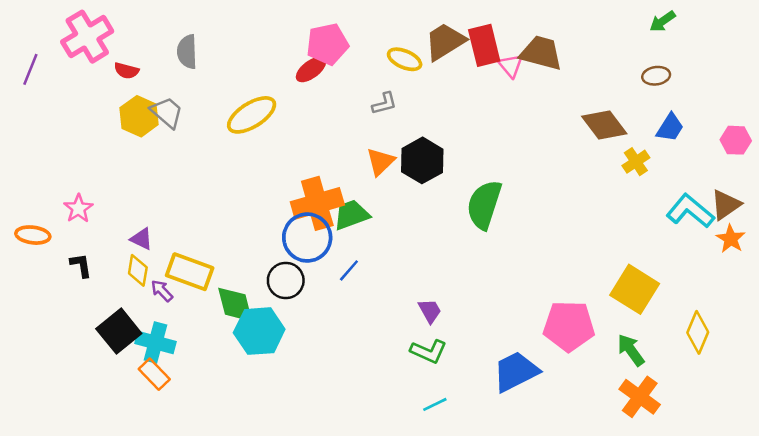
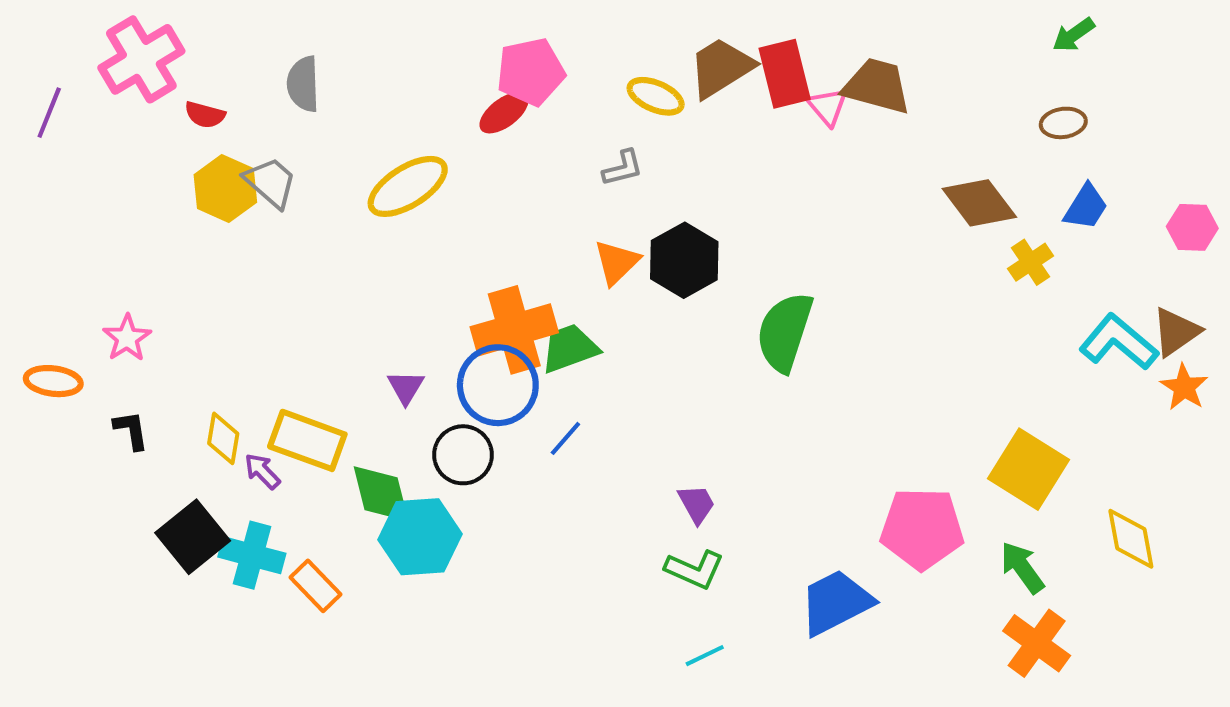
purple triangle: (142, 239) -> (406, 387), moved, turned 35
yellow diamond: (698, 332) -> (1131, 539), turned -33
orange rectangle: (154, 374) -> (316, 586), moved

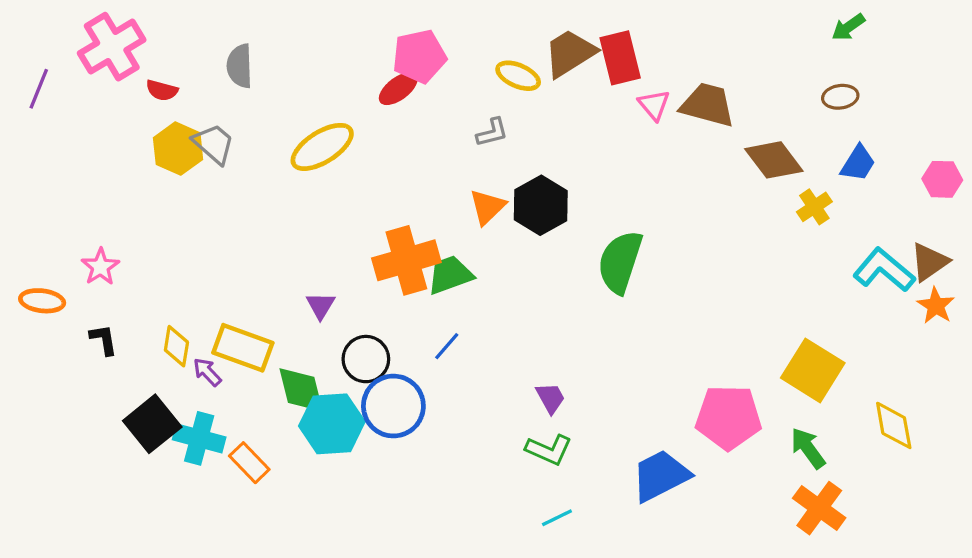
brown trapezoid: (877, 86) -> (708, 105), moved
pink triangle: (828, 107) -> (654, 105), moved
blue circle: (498, 385) -> (393, 406), moved

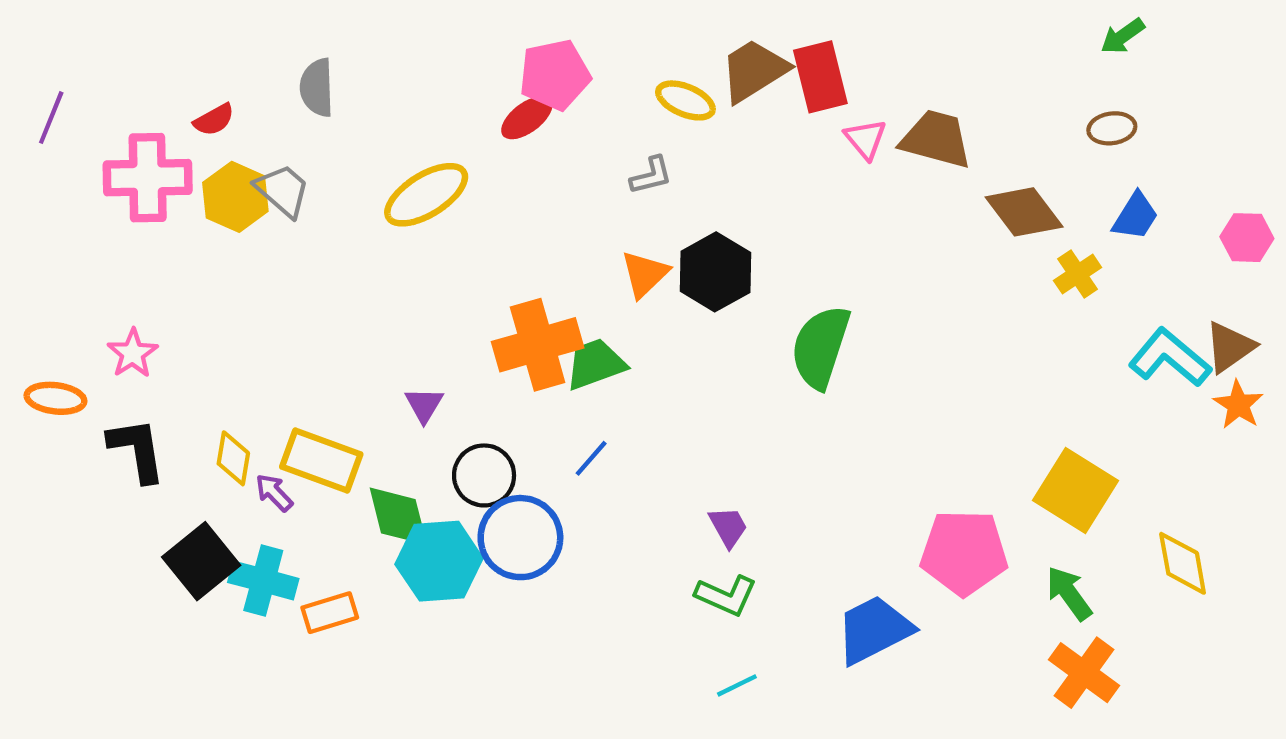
pink cross: (112, 47) -> (148, 178), moved, turned 30
red semicircle: (162, 90) -> (214, 120), turned -44
black L-shape: (104, 340) -> (137, 450), size x1.6
orange rectangle: (249, 463) -> (330, 613), turned -63

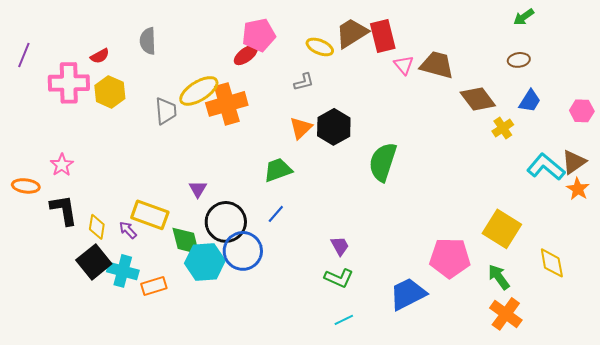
gray trapezoid: (283, 190) -> (166, 111), moved, turned 44
orange cross: (538, 345) -> (227, 104), moved
yellow diamond: (233, 458) -> (97, 227), moved
black circle: (484, 475) -> (226, 222), size x1.4

